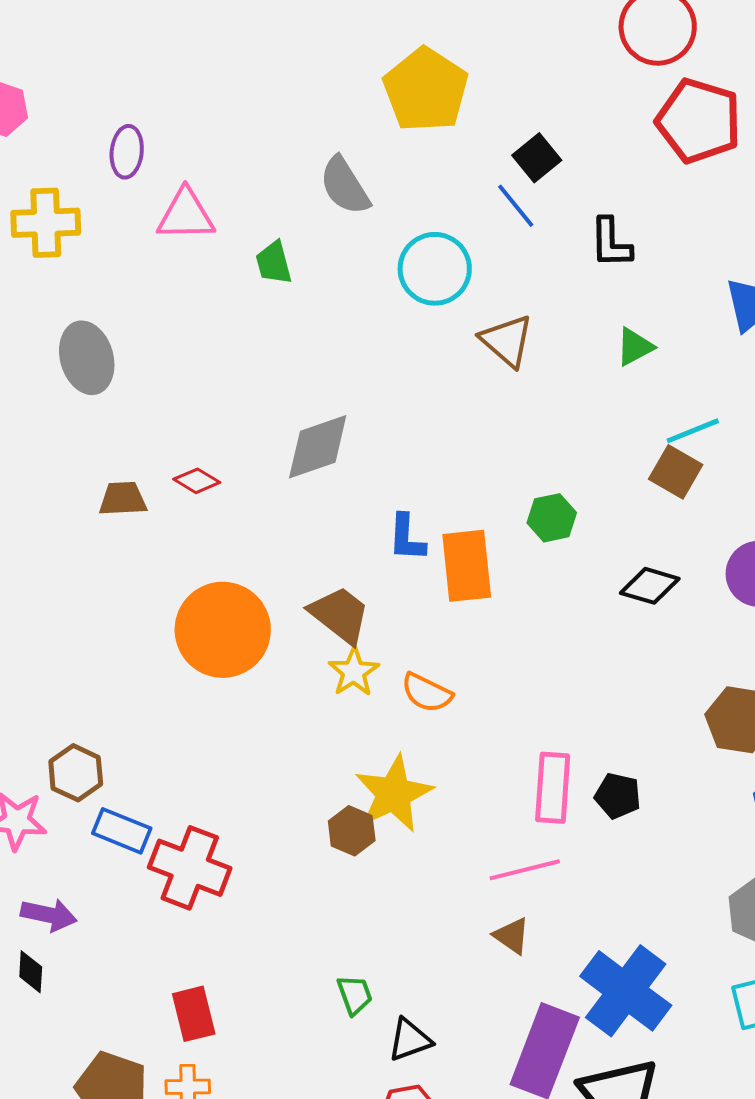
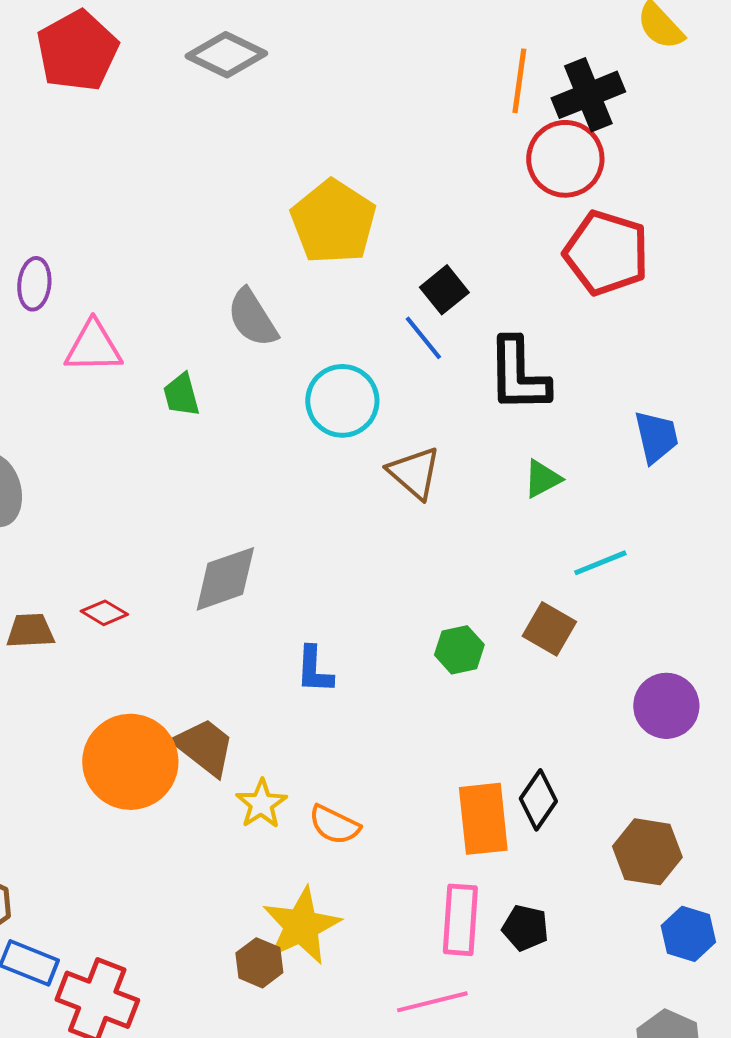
black L-shape: (611, 243) -> (518, 375), size x1.5
brown square: (676, 472) -> (549, 629), moved
orange rectangle: (467, 566) -> (483, 819), moved
black diamond: (650, 586) -> (538, 800), moved, turned -72
brown trapezoid: (340, 615) -> (204, 747), moved

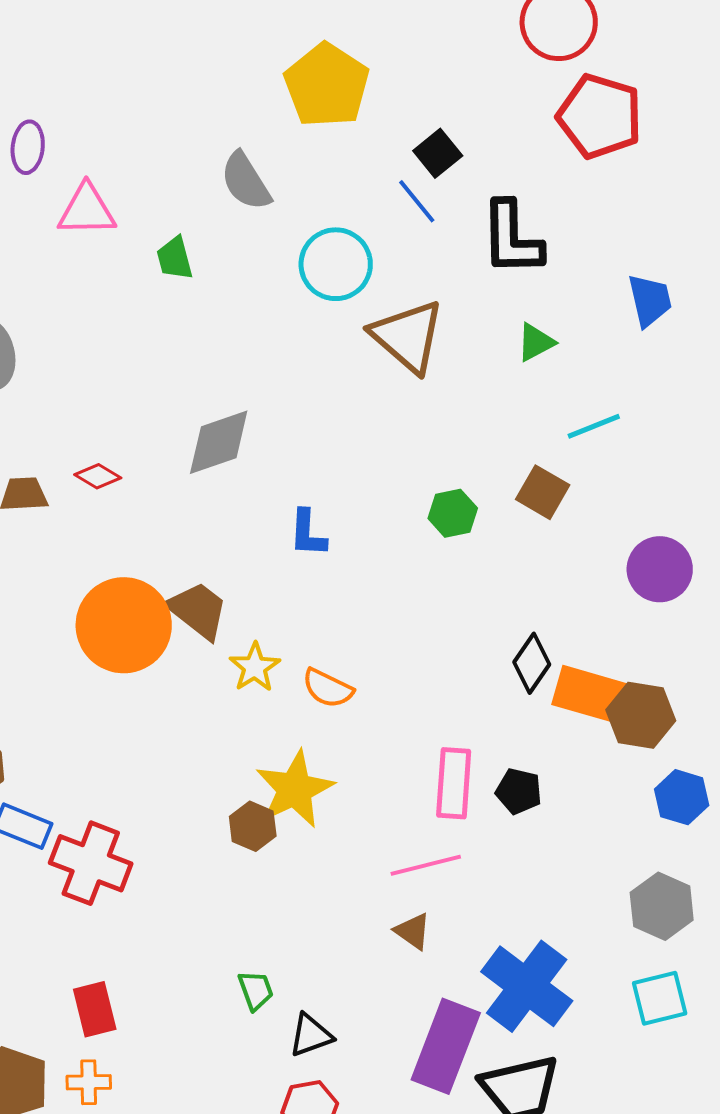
brown triangle: (414, 473) -> (408, 336), size x1.4
orange rectangle: (483, 819) -> (590, 694), moved, turned -68

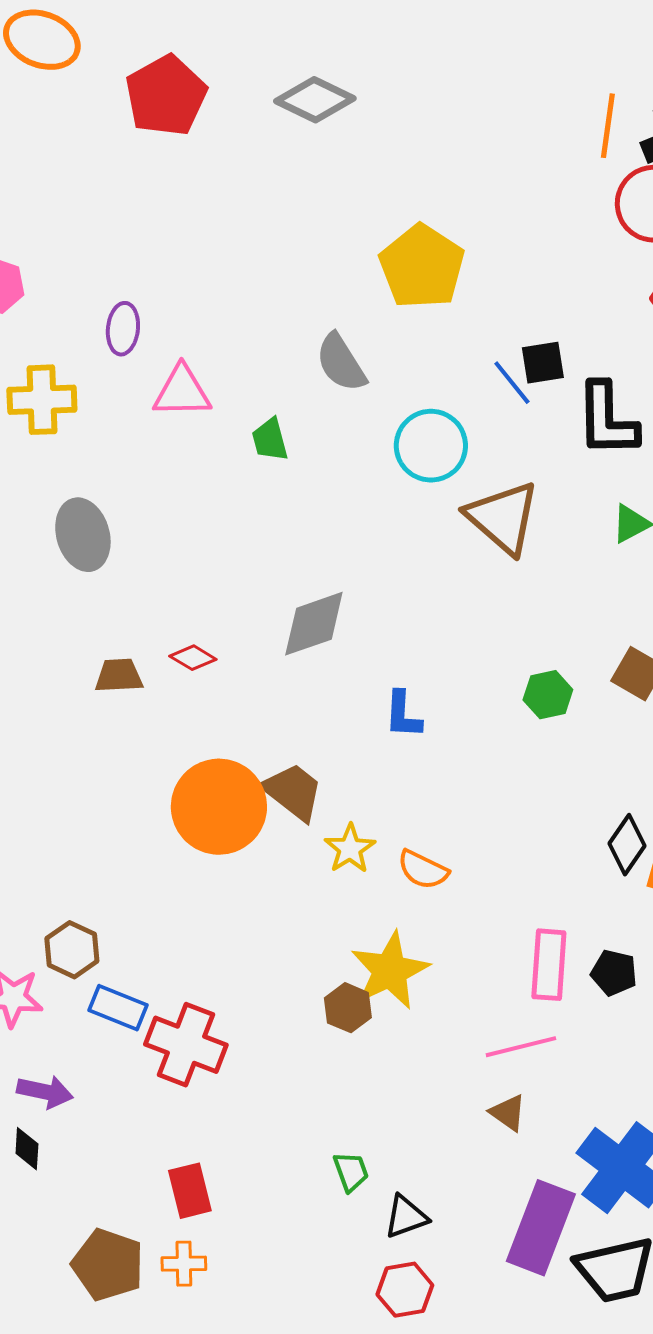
black square: (438, 153) -> (543, 363), moved, turned 30

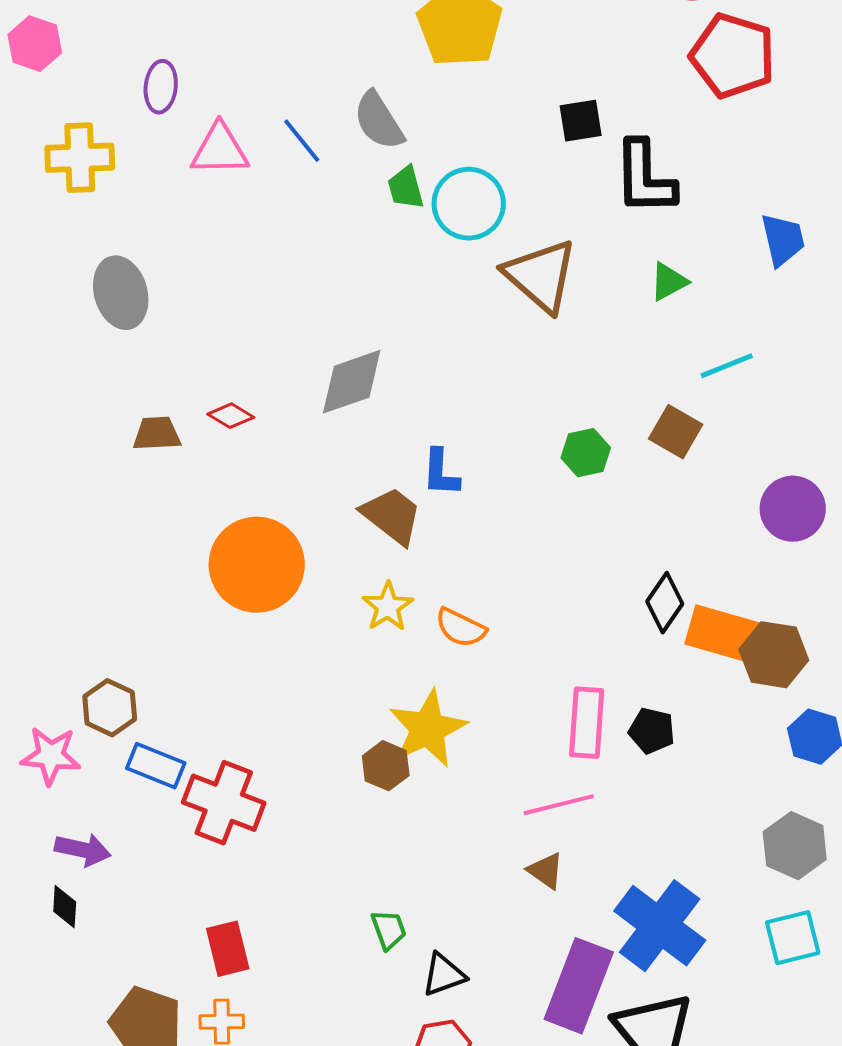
blue line: (512, 383) -> (302, 141), moved
green trapezoid: (270, 440) -> (406, 188), moved
brown trapezoid: (293, 792) -> (392, 516), moved

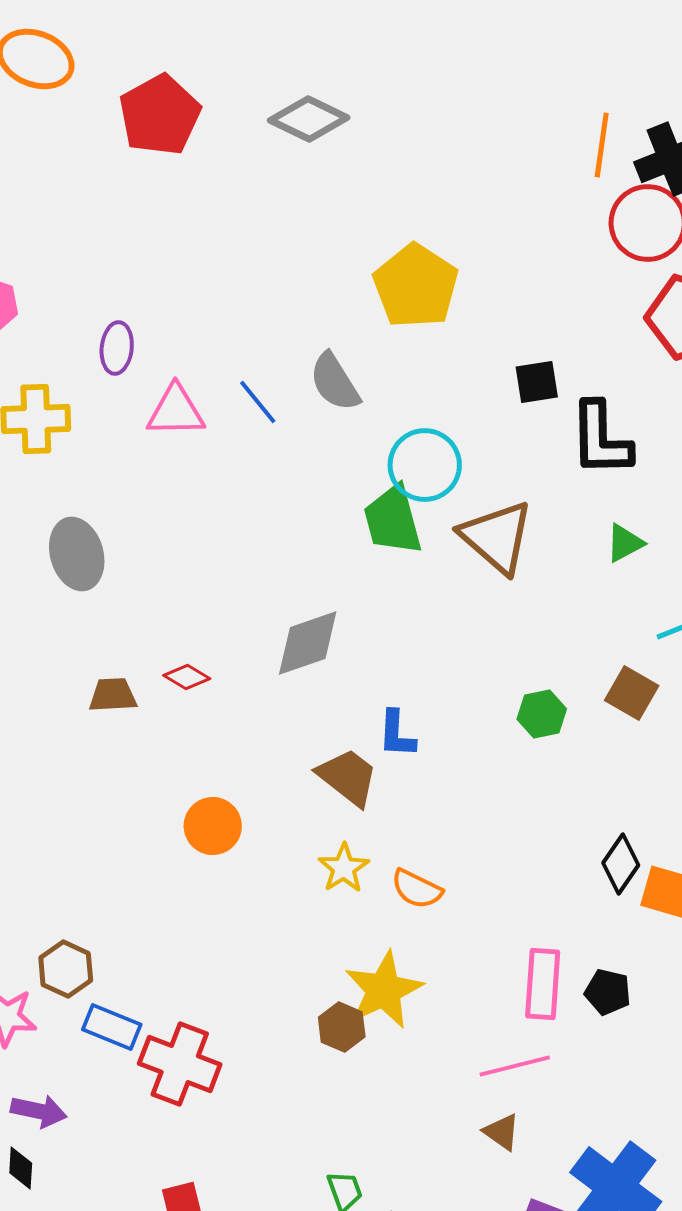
green trapezoid: (406, 188) -> (393, 520), moved, size x1.6
orange circle: (257, 565) -> (213, 826), size x0.6

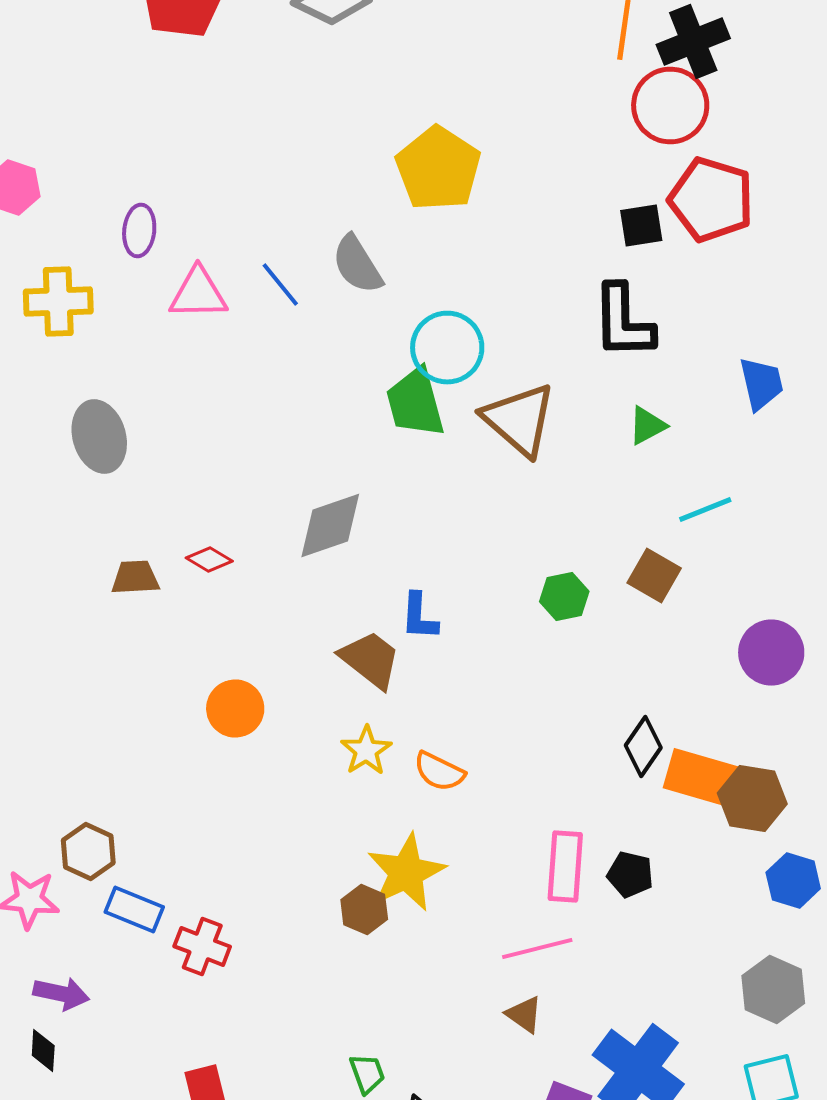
black square: (537, 382) -> (641, 226), moved
red cross: (180, 1064) -> (202, 946), size x0.7

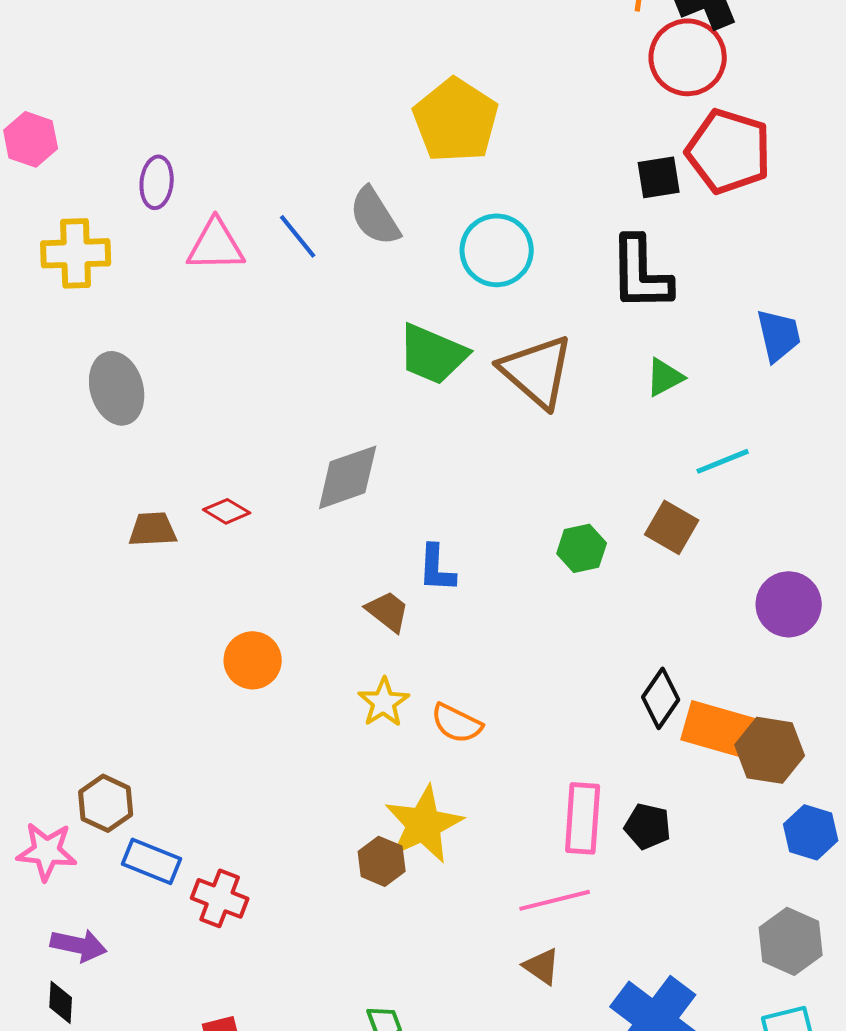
cyan circle: (447, 348) -> (497, 250), moved
green trapezoid: (415, 402) -> (433, 354), turned -52
brown trapezoid: (370, 660) -> (388, 611), size x0.7

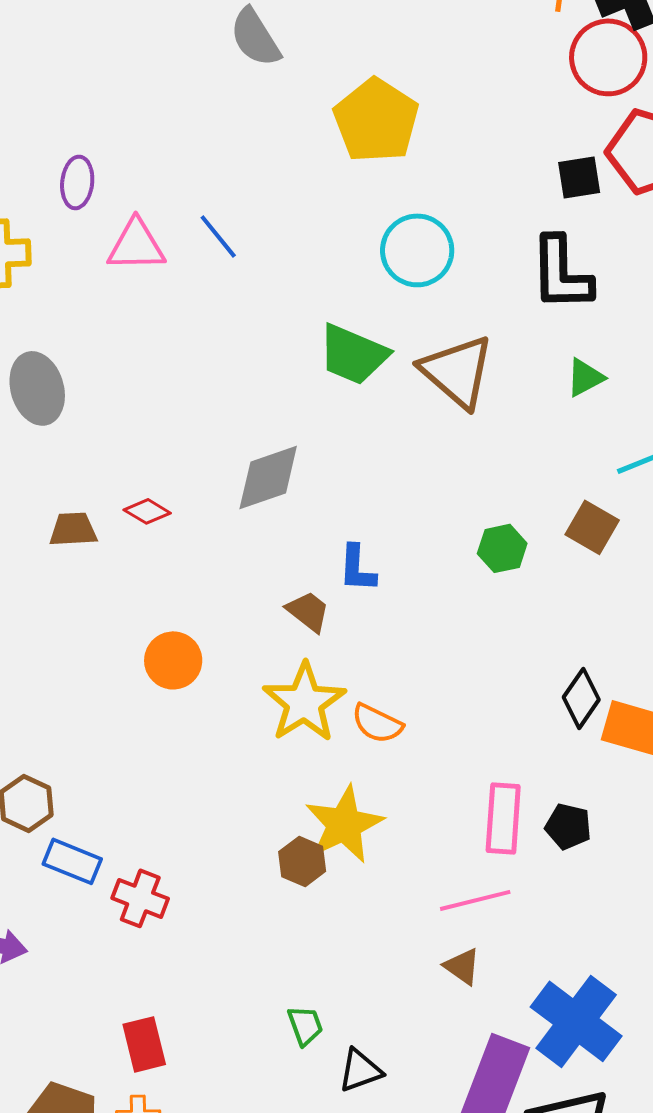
gray semicircle: (375, 216) -> (255, 37), moved
yellow star: (384, 702) -> (304, 702), size x1.6

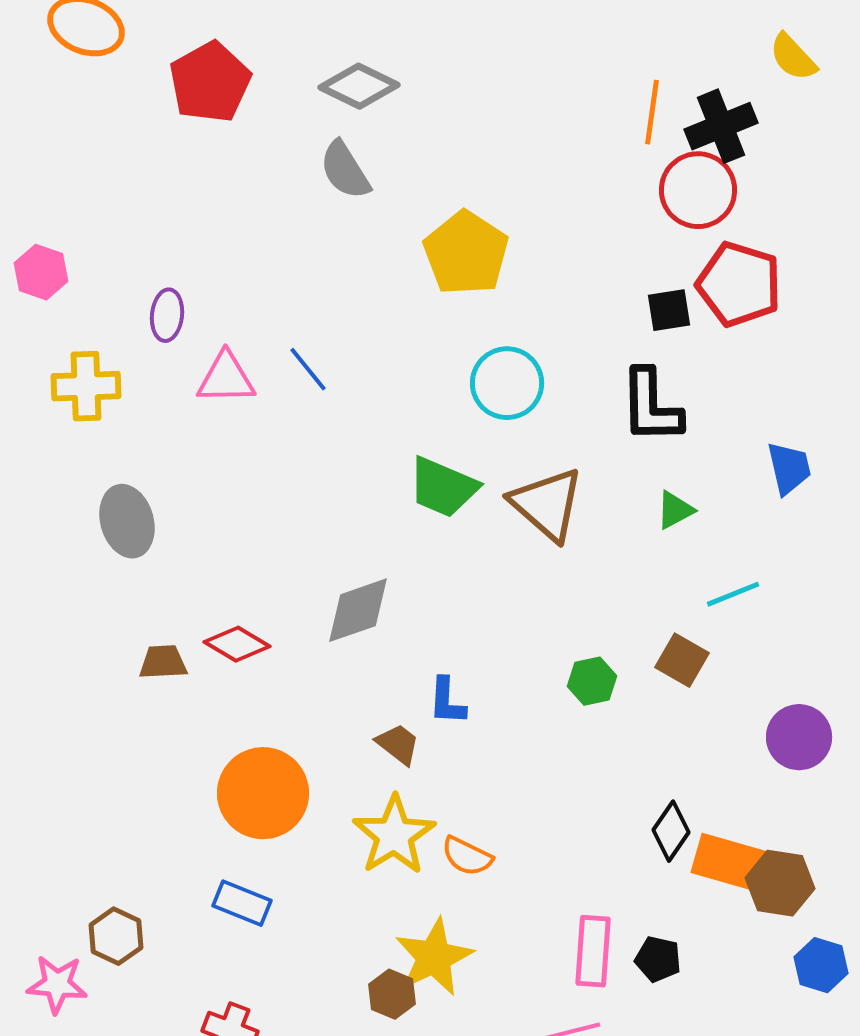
red diamond: (147, 511) -> (237, 644), size x1.4
orange circle: (173, 660) -> (263, 793), size x1.6
blue rectangle: (72, 861) -> (242, 903), moved

